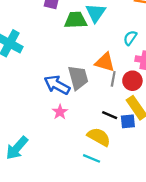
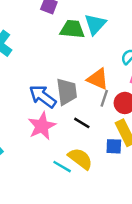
pink star: (60, 112) -> (42, 126), size x1.6
black line: (110, 115) -> (82, 123), moved
cyan line: (92, 158) -> (62, 167), moved

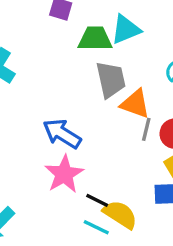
cyan triangle: (95, 24) -> (126, 30), turned 30
gray trapezoid: (67, 92) -> (111, 80), moved
black line: (82, 123) -> (97, 200), moved

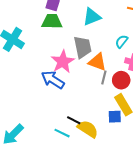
green trapezoid: (95, 39) -> (52, 22), moved
pink star: (64, 174) -> (63, 62), moved
cyan line: (96, 227) -> (62, 133), moved

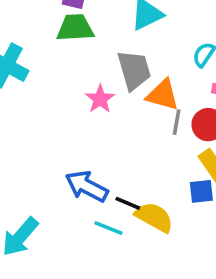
pink star: (63, 62) -> (100, 99), size x0.7
blue arrow: (53, 80) -> (87, 186), moved

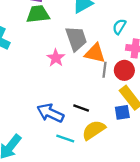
black line: (128, 203) -> (81, 108), moved
yellow semicircle: (154, 217) -> (94, 130), turned -60

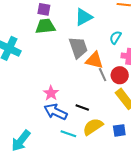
pink star: (56, 58) -> (51, 93), moved
gray line: (105, 70) -> (103, 75), turned -32
blue square: (122, 112) -> (119, 130), moved

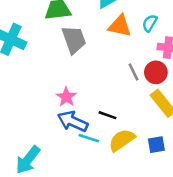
gray trapezoid: (78, 48) -> (74, 40), moved
orange triangle: (94, 60) -> (120, 26), moved
cyan line: (68, 134) -> (89, 138), moved

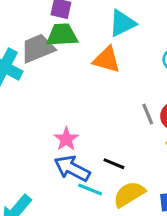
orange triangle: (120, 26) -> (107, 60), moved
gray trapezoid: (74, 40) -> (38, 48), moved, turned -96

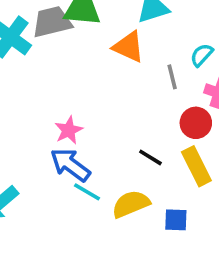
gray line: (148, 114) -> (172, 77), moved
black line: (114, 164) -> (150, 157), moved

